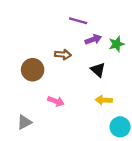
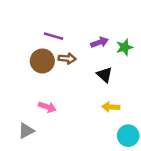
purple line: (78, 21) -> (54, 36), moved
brown circle: (33, 70) -> (42, 61), moved
pink arrow: (56, 101) -> (47, 107), moved

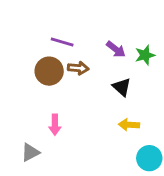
purple arrow: (100, 42) -> (116, 49), turned 56
pink arrow: (47, 107) -> (55, 125), turned 70

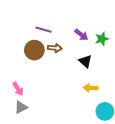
pink arrow: (55, 125) -> (18, 89), moved, turned -32

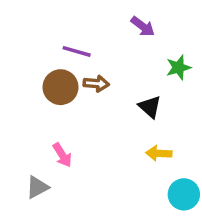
purple arrow: (81, 35) -> (143, 26), moved
pink arrow: (18, 89) -> (62, 155), moved

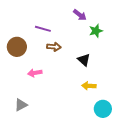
green star: (178, 67) -> (96, 31), moved
brown circle: (61, 87) -> (17, 47), moved
pink arrow: (62, 155) -> (35, 73), moved, turned 112

